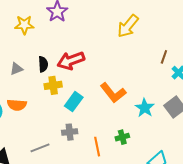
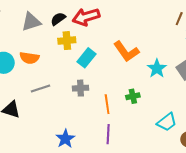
black semicircle: (43, 64) -> (58, 19), turned -126
gray triangle: (16, 69) -> (31, 22), size x1.5
gray line: (40, 148) -> (41, 88), moved

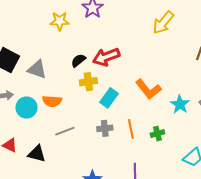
gray triangle: (31, 22) -> (37, 69), moved, turned 40
orange line: (107, 104) -> (131, 129), moved

